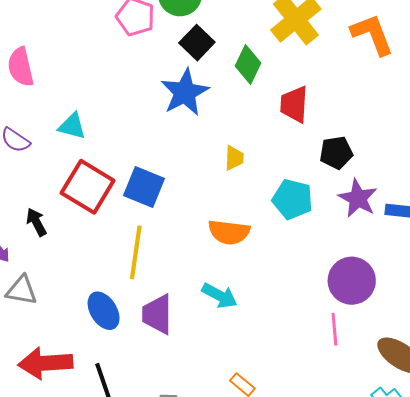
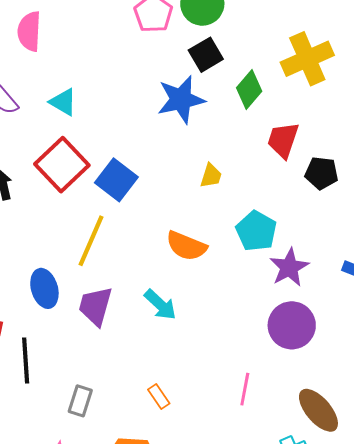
black pentagon: (336, 153) -> (322, 173), moved
purple star: (358, 198) -> (289, 267), moved
pink line: (334, 329) -> (245, 389), moved

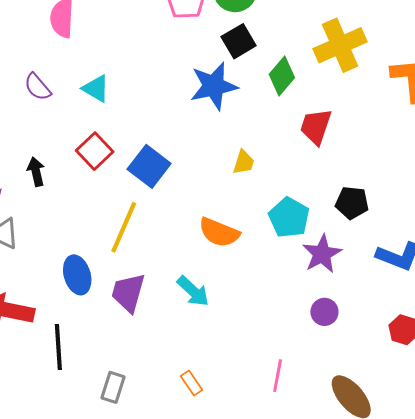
red square: (62, 165) -> (95, 151), size x0.7
black pentagon: (322, 173) -> (352, 203), moved
purple circle: (292, 325) -> (324, 312), size x0.6

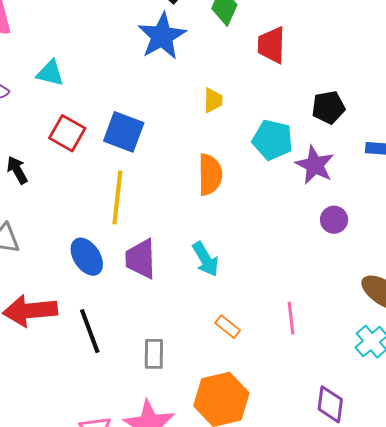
orange semicircle: (219, 232) -> (210, 175), turned -96
cyan arrow: (193, 291) -> (205, 259), moved, turned 33
pink line: (278, 376) -> (291, 318), moved

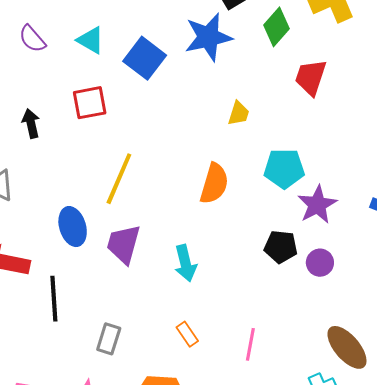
black pentagon: (328, 107) -> (281, 247), moved
blue square: (124, 132) -> (145, 58), moved
red square: (67, 133) -> (90, 103), turned 33
cyan pentagon: (273, 140) -> (284, 168), turned -30

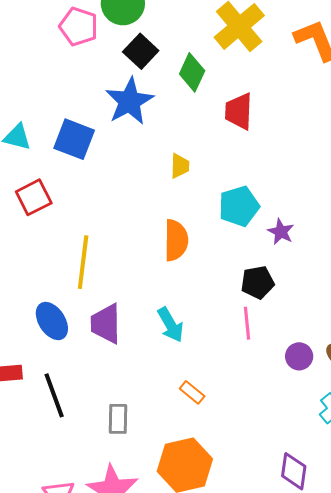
purple star: (317, 205) -> (281, 232), size x0.7
purple circle: (320, 263) -> (299, 356), moved
pink line: (250, 344) -> (247, 323), moved

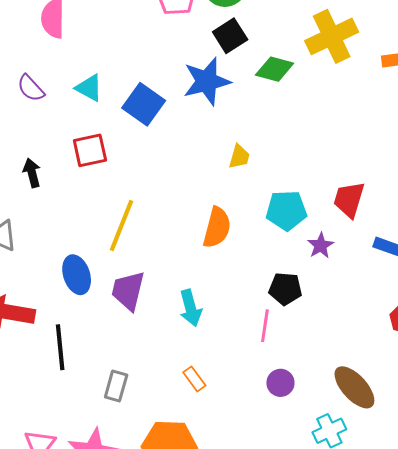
green diamond: (192, 72) -> (275, 69), turned 66
red trapezoid: (239, 111) -> (349, 199), moved
purple circle: (299, 356) -> (280, 383), moved

